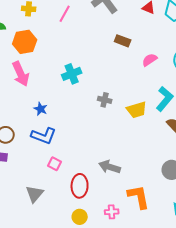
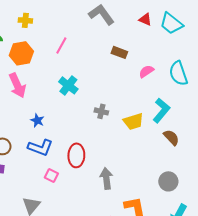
pink line: (65, 14) -> (61, 45), moved
cyan cross: (72, 74) -> (68, 85), turned -30
gray arrow: (110, 167) -> (106, 178), turned 65
red ellipse: (80, 186) -> (76, 155), moved

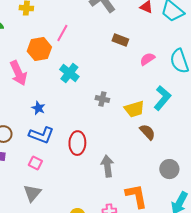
orange hexagon: (21, 53) -> (39, 49), moved
brown semicircle: (171, 137) -> (147, 132), moved
pink square: (51, 175) -> (35, 163), moved

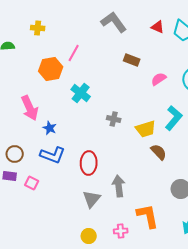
pink arrow: (18, 73) -> (30, 108), moved
pink square: (35, 163) -> (32, 183), moved
gray triangle: (32, 193) -> (92, 199), moved

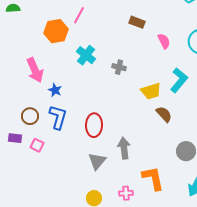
pink semicircle: (159, 79) -> (164, 41), turned 98
gray cross: (114, 119) -> (119, 67), moved
brown circle: (15, 154) -> (30, 116), moved
blue L-shape: (53, 155) -> (58, 117), turned -95

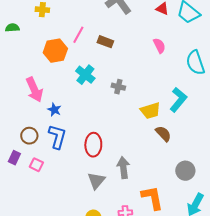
brown rectangle: (137, 22) -> (105, 42), moved
pink semicircle: (164, 41) -> (159, 46), moved
purple rectangle: (15, 138) -> (14, 158), turned -72

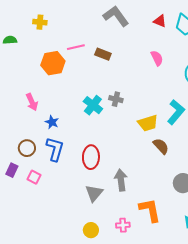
pink line: (78, 35) -> (76, 47), turned 48
cyan cross: (85, 75) -> (93, 105), moved
pink arrow: (34, 90) -> (32, 102), size x0.7

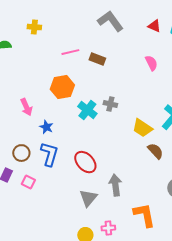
orange hexagon: (53, 63) -> (62, 87), moved
yellow trapezoid: (148, 123) -> (142, 128), turned 50
red ellipse: (91, 157) -> (85, 162), turned -45
pink cross: (123, 225) -> (108, 228), moved

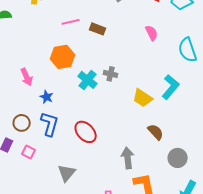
brown semicircle: (155, 151) -> (156, 132), moved
gray arrow: (115, 185) -> (128, 158), moved
gray triangle: (88, 198) -> (67, 173), moved

